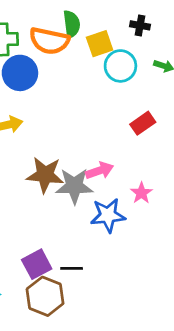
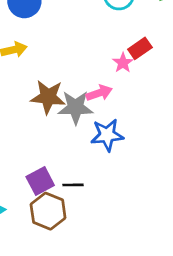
pink star: (141, 193) -> (123, 63), moved

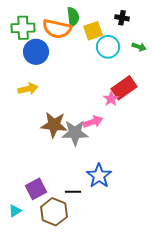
red rectangle: (140, 48) -> (124, 88), size x1.4
blue star: (107, 135) -> (99, 176), moved, turned -30
purple square: (40, 181) -> (36, 189), moved

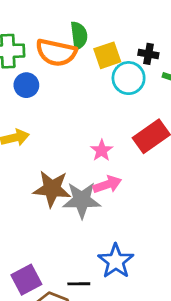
black cross: (122, 18) -> (148, 54), moved
blue circle: (36, 52) -> (26, 85), size x0.7
pink star: (111, 99) -> (102, 150), moved

